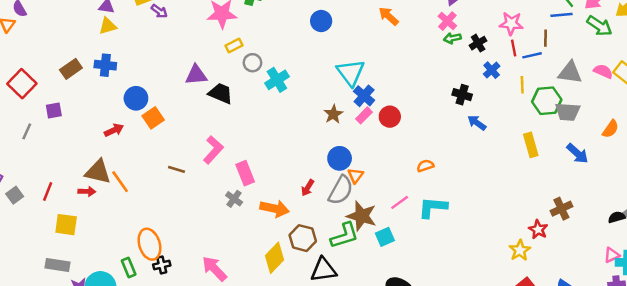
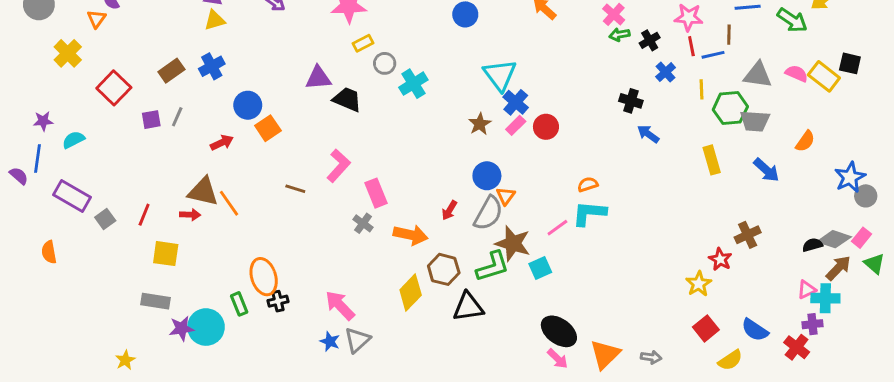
blue cross: (105, 65) -> (212, 66), turned -35
gray line: (27, 131) -> (177, 117), moved
cyan L-shape: (433, 207) -> (589, 213), moved

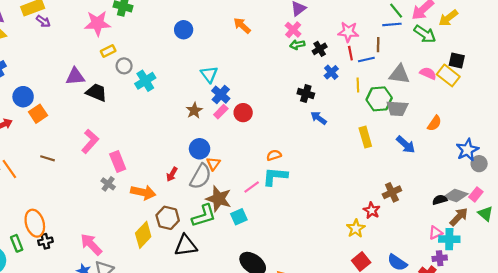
black square: (850, 63) -> (457, 61), moved
cyan triangle: (500, 75) -> (209, 74), size x0.7
brown line: (295, 189) -> (48, 158), moved

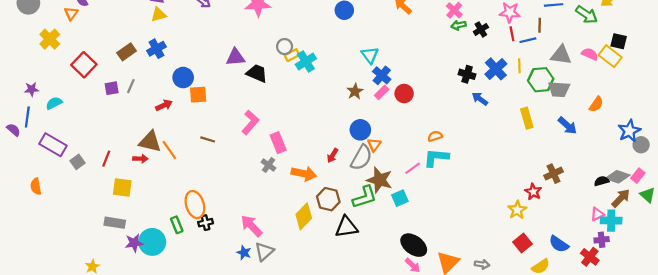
yellow rectangle: (108, 51) -> (292, 55), moved
blue cross: (331, 72) -> (496, 69), moved, size x1.5
orange square: (38, 114) -> (198, 95), turned 30

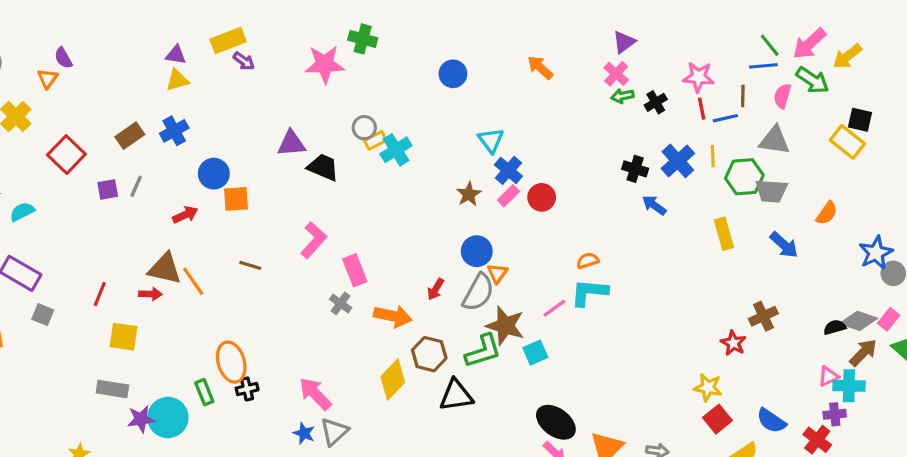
pink semicircle: (590, 54) -> (782, 96), moved, turned -98
gray square: (77, 162) -> (43, 315), moved, turned -32
yellow star: (517, 210) -> (708, 387), moved, turned -30

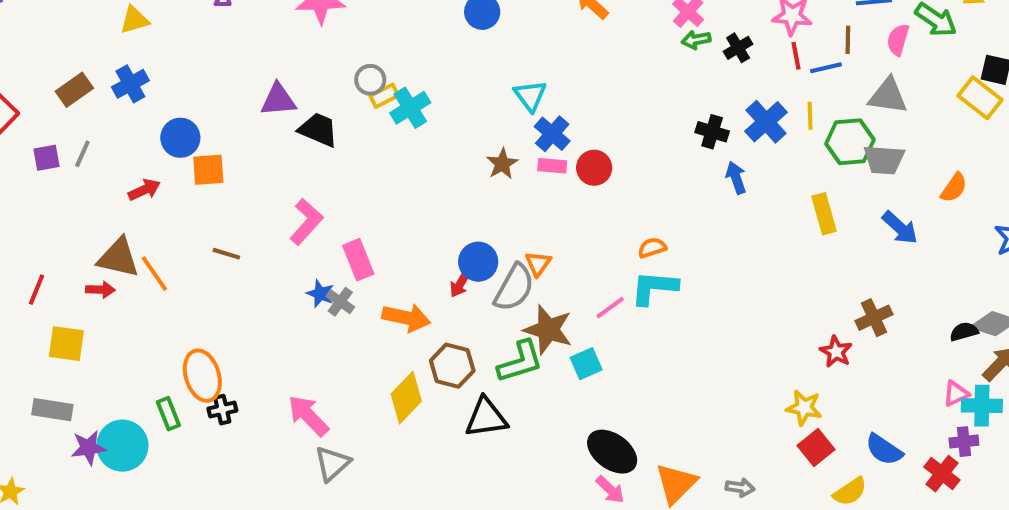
pink rectangle: (508, 196) -> (552, 166), turned 50
blue arrow: (654, 205) -> (736, 178), turned 35
blue circle: (477, 251) -> (478, 262), moved
blue star: (304, 433) -> (320, 294), moved

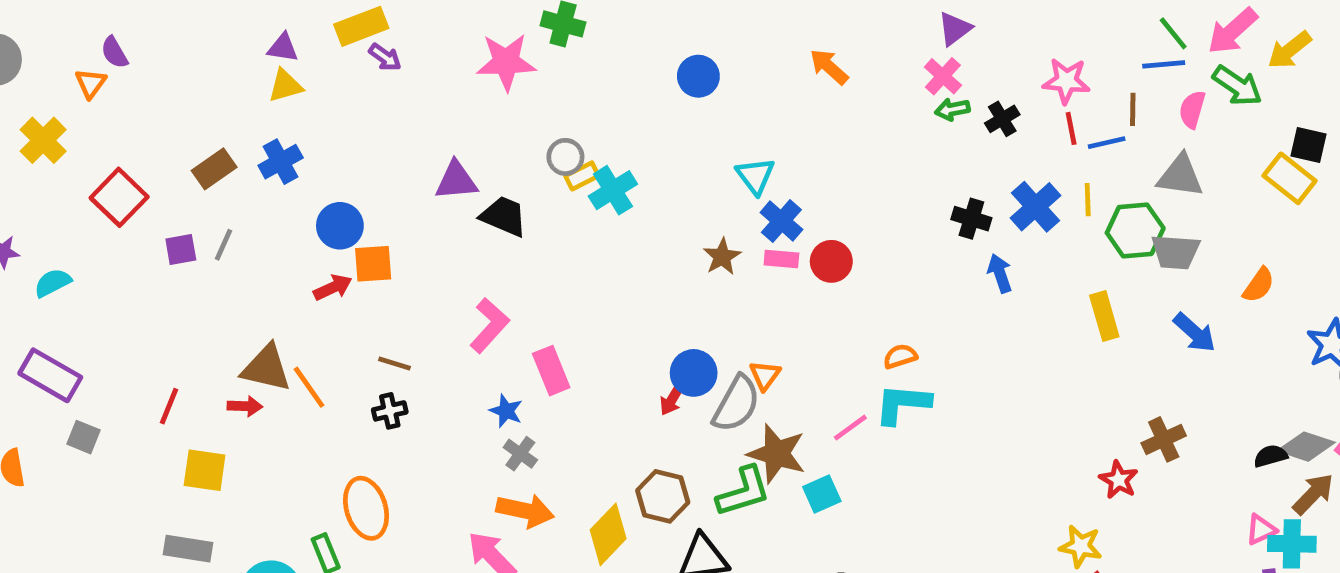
red arrow: (144, 190) -> (333, 287), moved
gray cross: (340, 302) -> (520, 454), moved
orange arrow: (406, 318) -> (525, 511), moved
black cross: (222, 410) -> (390, 411), moved

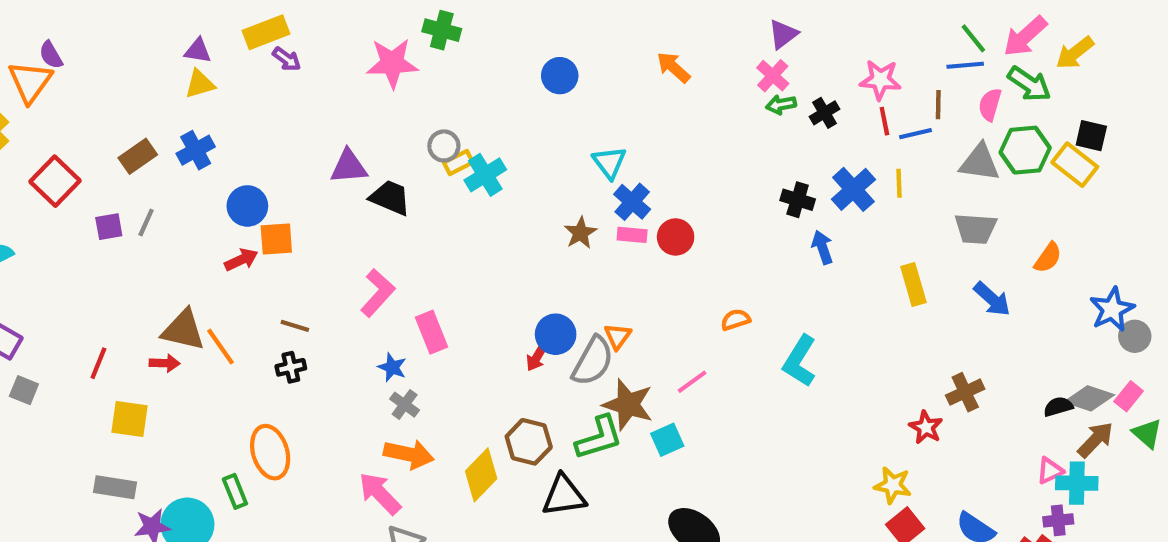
orange triangle: (91, 83) -> (30, 82), size x1.6
green hexagon: (1135, 230) -> (1025, 150), moved
cyan L-shape: (903, 404) -> (800, 361), moved, turned -63

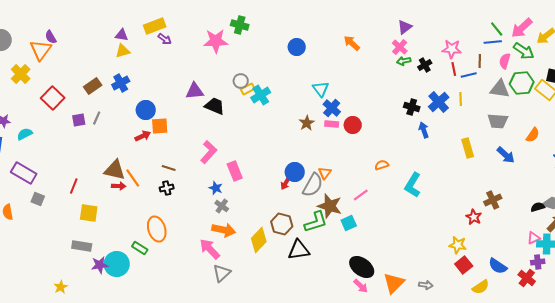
red arrow: (165, 363) -> (119, 186), moved
green rectangle: (235, 491) -> (140, 248), turned -35

